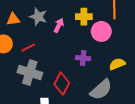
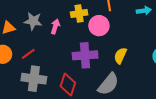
purple cross: (83, 58) -> (85, 55), size x1.6
yellow semicircle: (117, 64) -> (120, 56), turned -35

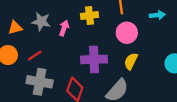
pink circle: (99, 26) -> (127, 33), moved

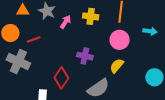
purple cross: (94, 59) -> (85, 56), size x0.7
gray cross: (40, 82) -> (18, 61), moved

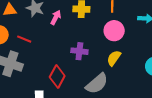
red line: (34, 39) -> (24, 39), turned 48

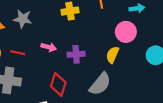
pink arrow: (56, 17) -> (49, 47), moved, turned 88
pink circle: (114, 31) -> (126, 32), moved

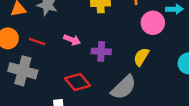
pink circle: (126, 32) -> (153, 23), moved
red diamond: (58, 84) -> (78, 82), turned -65

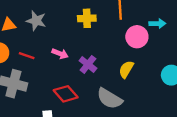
purple cross: (101, 51) -> (88, 64), turned 36
gray semicircle: (124, 87) -> (110, 99), turned 75

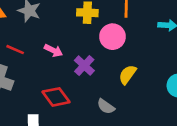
pink circle: (137, 37) -> (112, 37), moved
gray semicircle: (110, 99) -> (106, 106), size x0.6

